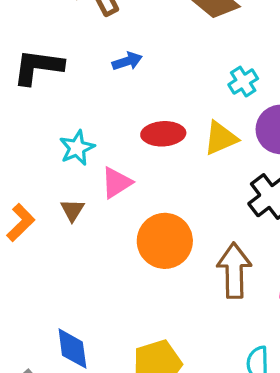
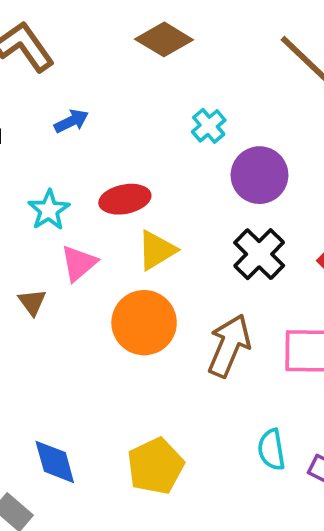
yellow triangle: (221, 138) -> (157, 250), moved
cyan star: (77, 148) -> (49, 210), moved
brown arrow: (234, 271) -> (229, 346), turned 32

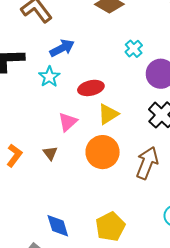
blue arrow: (71, 121) -> (62, 48), size x1.4
cyan star: (49, 210) -> (49, 77), moved
brown triangle: (32, 302) -> (50, 153), moved

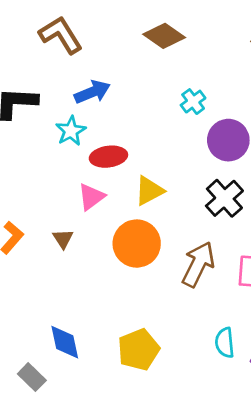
red ellipse: (91, 88) -> (108, 157), moved

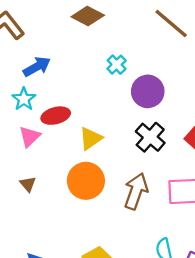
pink triangle: (91, 197) -> (30, 137), moved

